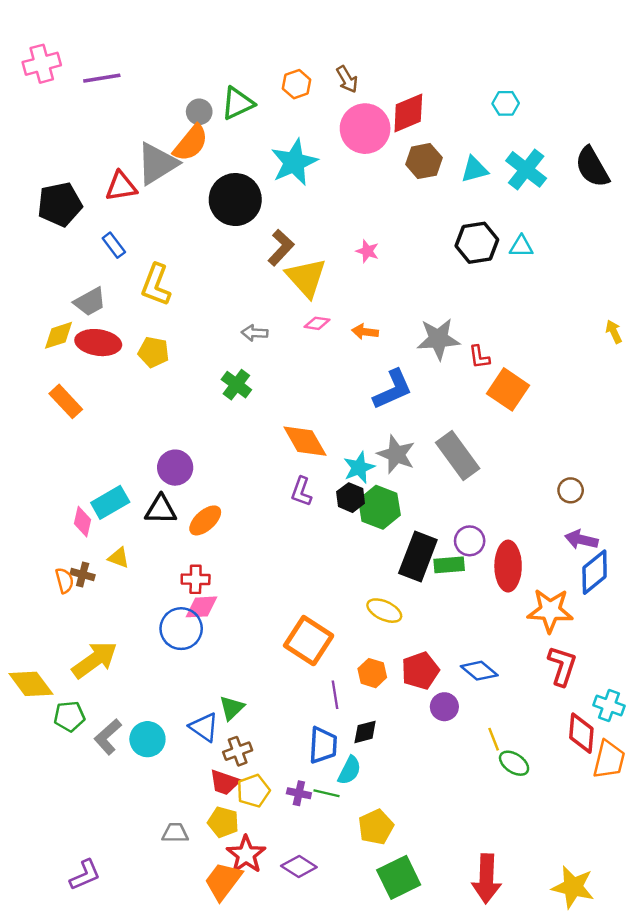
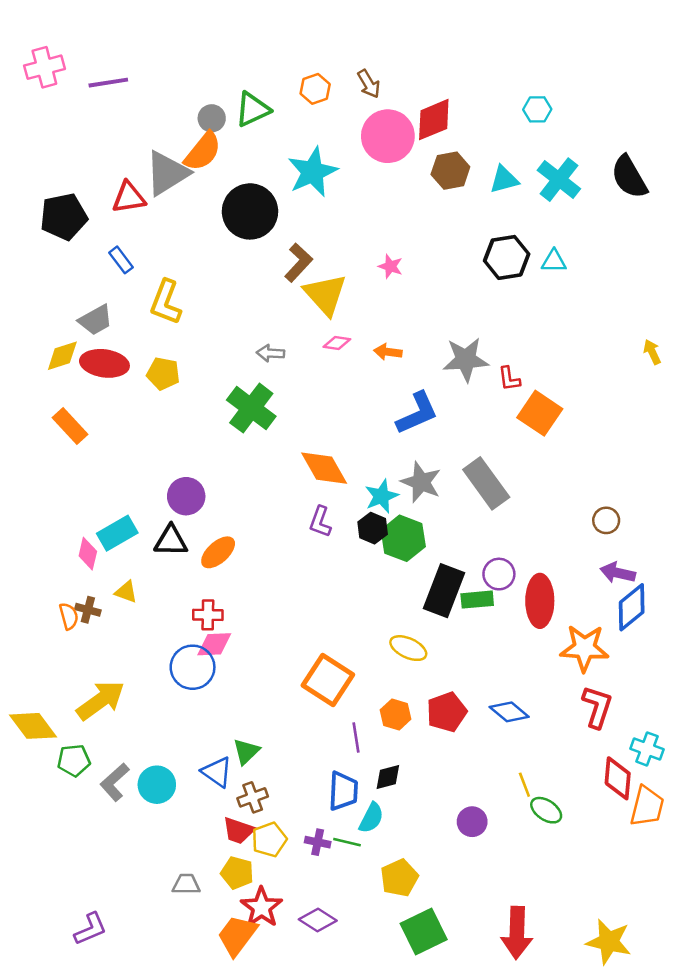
green cross: (236, 385) -> (251, 408), size x1.5
purple circle: (444, 707) -> (472, 822), moved

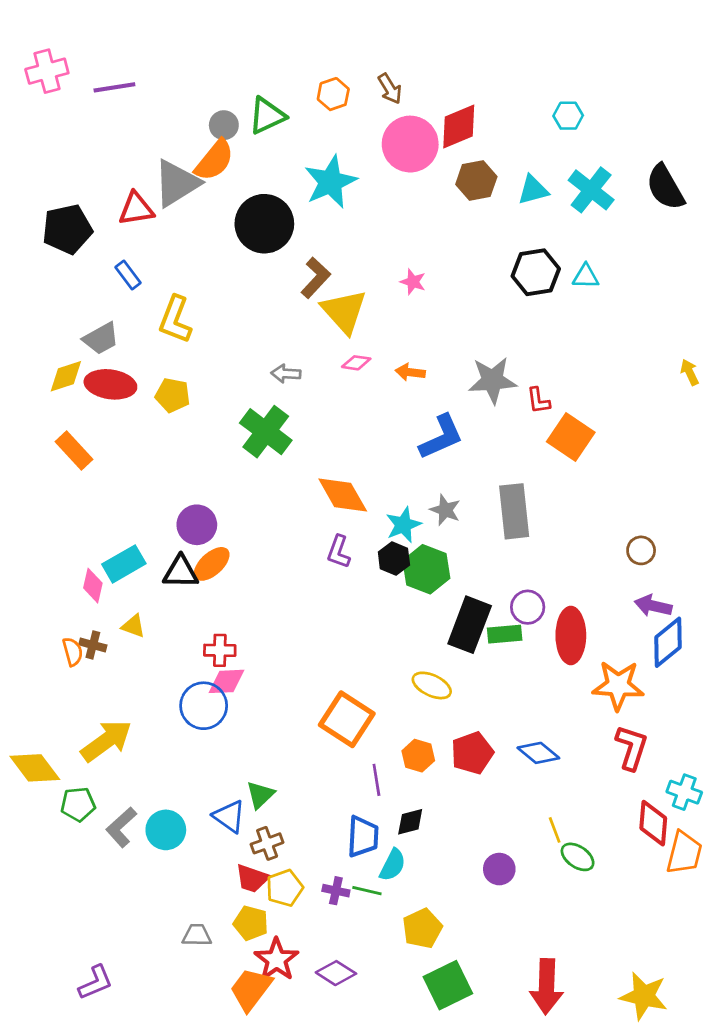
gray star: (421, 482) -> (445, 510), size x0.7
gray rectangle: (486, 483) -> (514, 511), turned 30
orange ellipse: (218, 552) -> (212, 564), moved

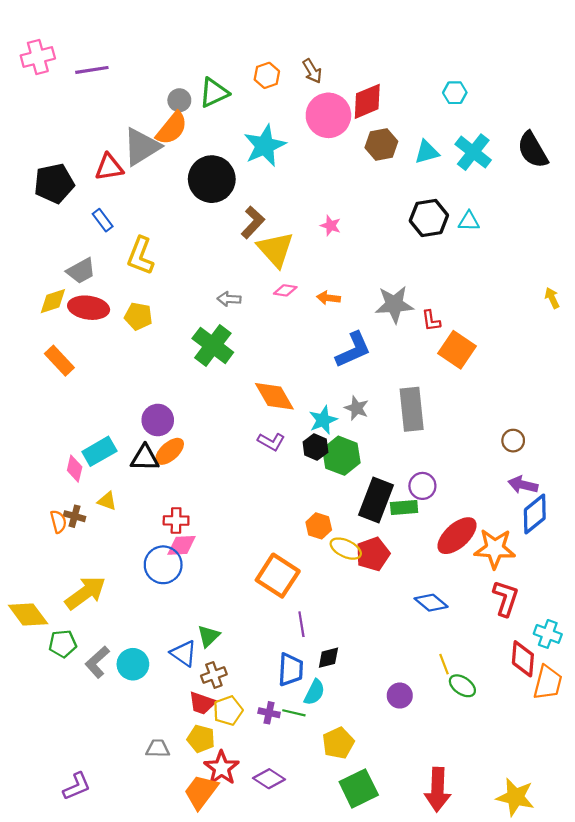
purple L-shape: (339, 552) -> (271, 442), turned -80
red ellipse: (571, 635) -> (457, 536), moved, turned 48
red pentagon: (472, 753) -> (373, 554), moved
orange hexagon: (418, 756) -> (319, 526), moved

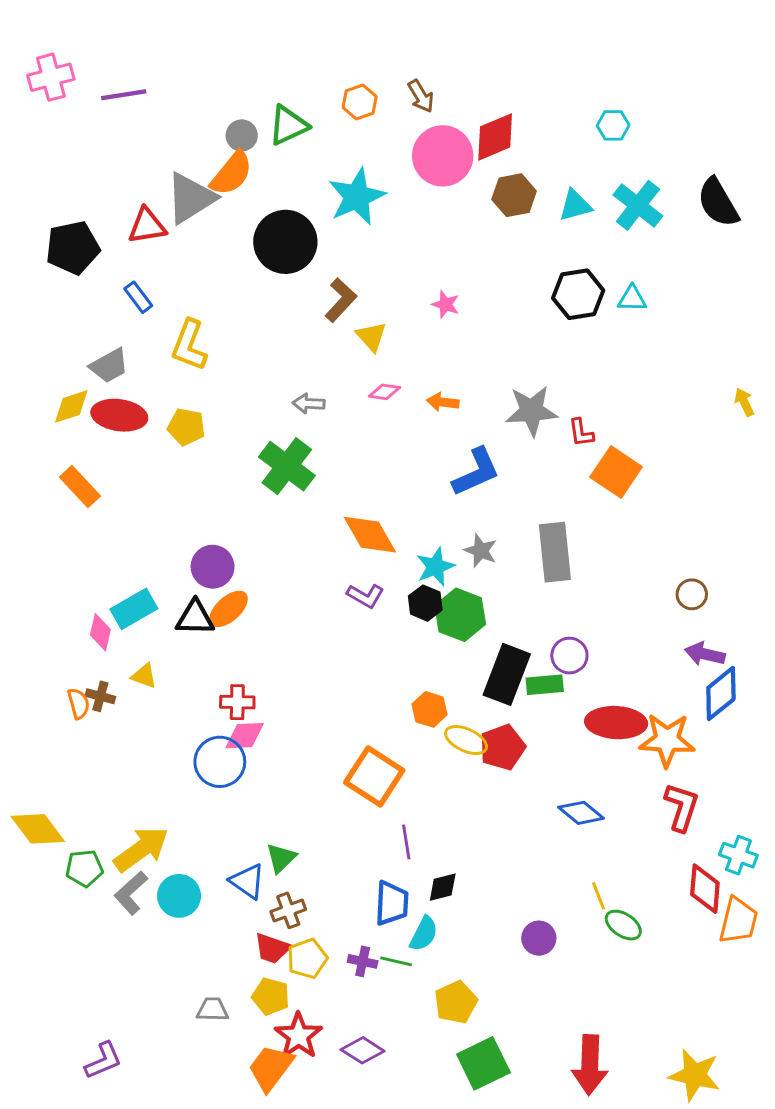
yellow triangle: (275, 249) -> (371, 337), size x0.6
red ellipse: (457, 536) -> (616, 723), turned 45
yellow arrow: (85, 593) -> (141, 849), moved

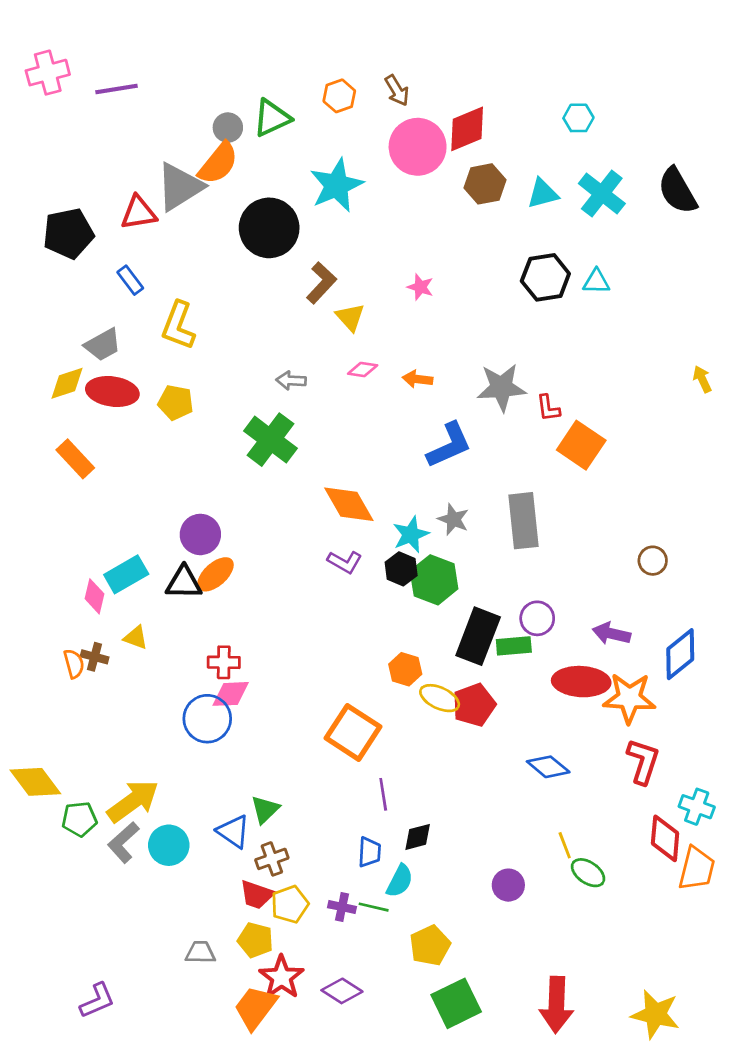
purple arrow: (705, 654) -> (611, 633), moved
blue trapezoid: (392, 903) -> (369, 852), size x0.7

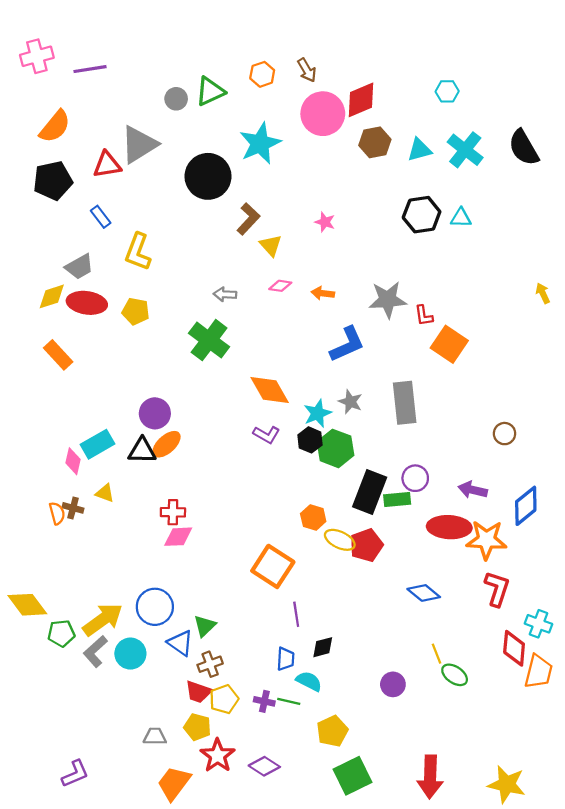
orange semicircle: (218, 163) -> (55, 126), moved
blue circle: (207, 719) -> (155, 607), moved
cyan semicircle: (400, 881) -> (309, 681), turned -90
orange trapezoid: (255, 1007) -> (174, 783), moved

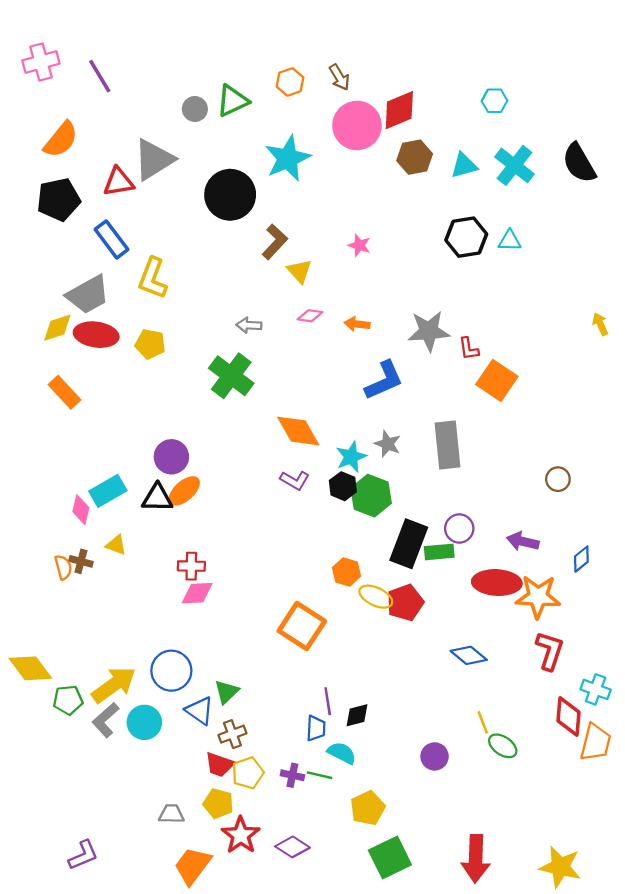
purple line: (90, 69) -> (100, 76), turned 68
blue rectangle: (101, 217) -> (111, 239), size x1.5
gray trapezoid: (79, 267) -> (88, 295), size x1.4
blue diamond: (526, 506) -> (581, 559), size x0.6
purple line: (296, 614) -> (328, 701), moved

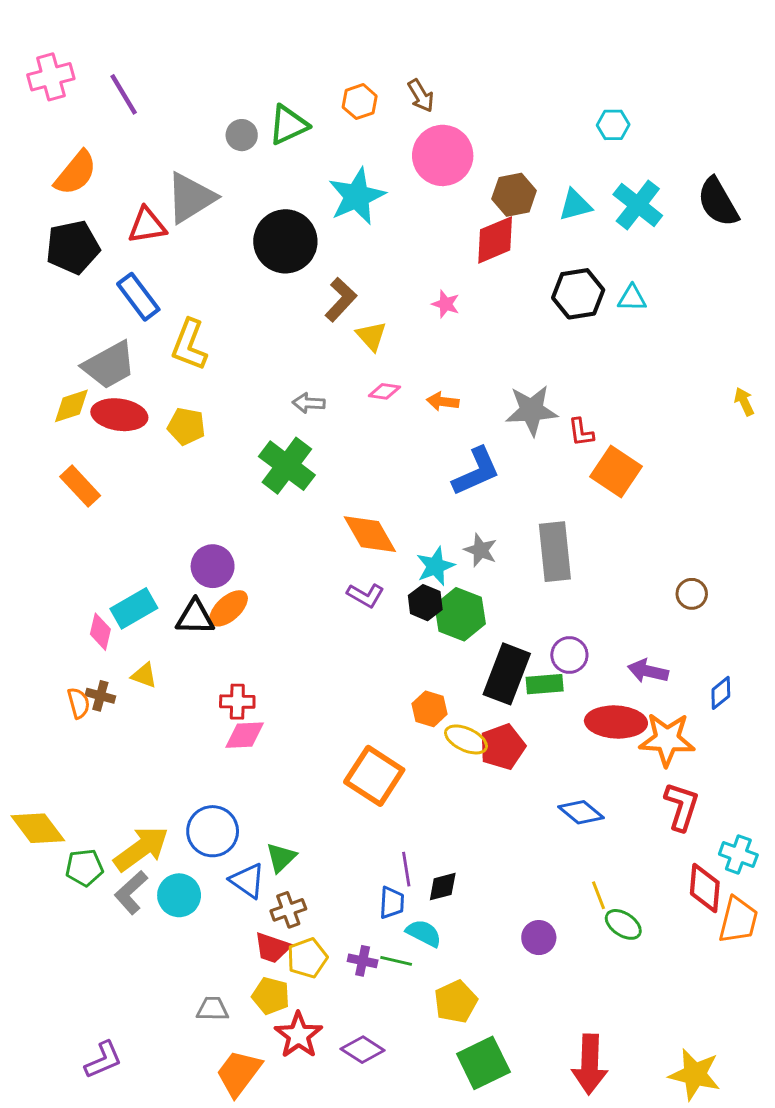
red diamond: (399, 110) -> (495, 240), moved

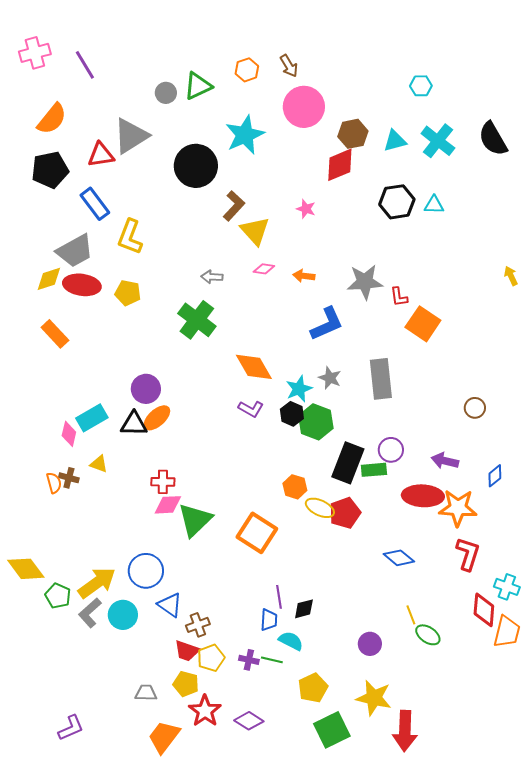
yellow triangle: (371, 336) -> (255, 231), size x1.4
green triangle: (281, 857) -> (195, 520), moved, size x1.6
green pentagon: (84, 868) -> (58, 596), turned 30
yellow star: (695, 1074) -> (374, 698), moved

